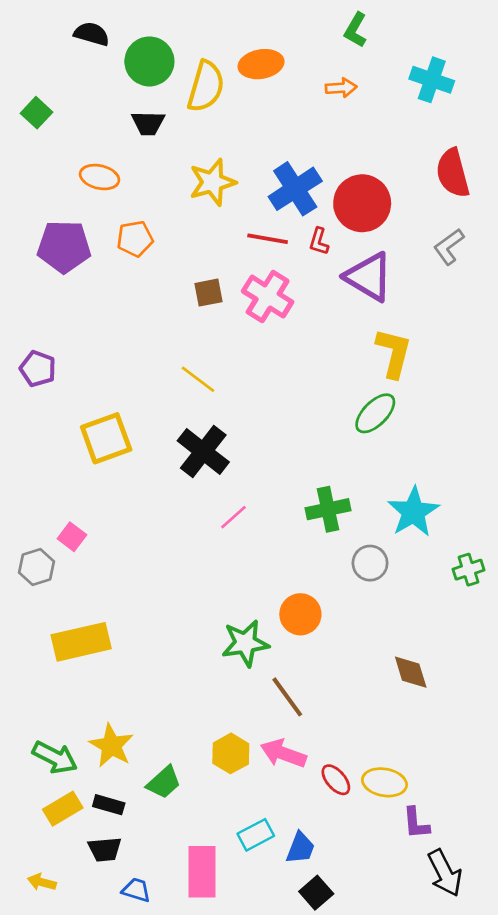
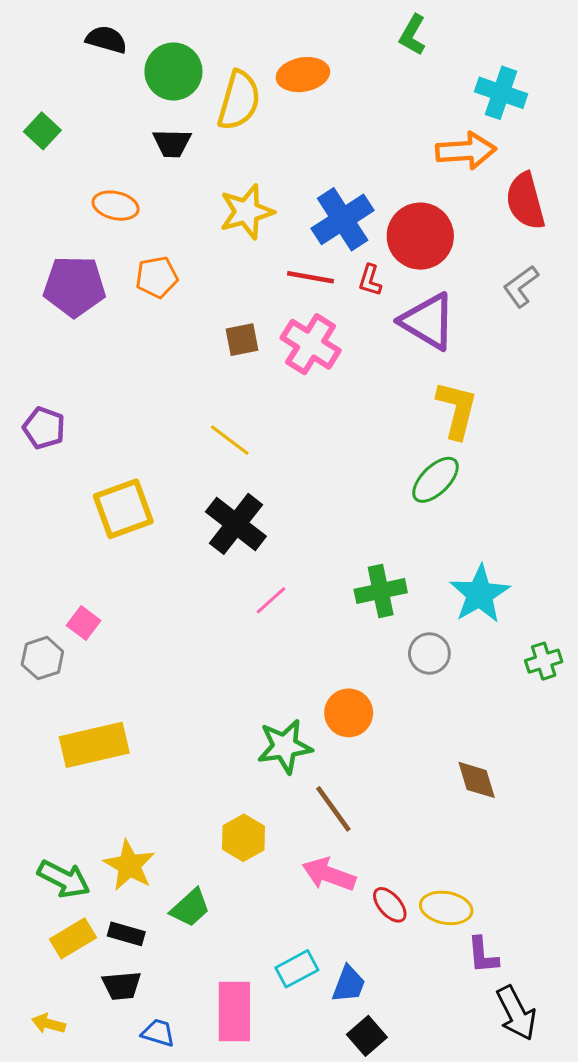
orange arrow: (341, 88) -> (466, 151), moved, size x1.6
yellow hexagon: (231, 753) -> (244, 838), moved

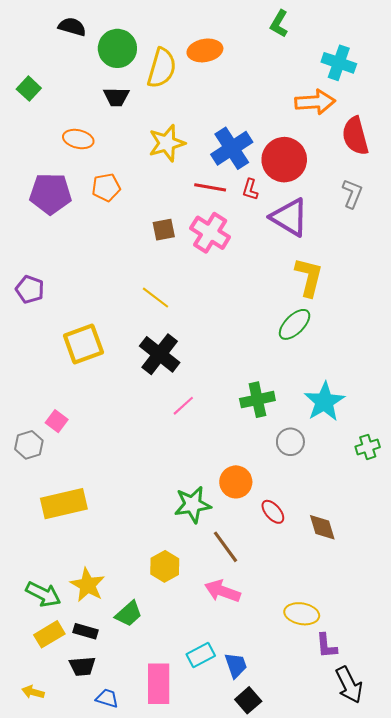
gray L-shape: (521, 286) -> (352, 194), turned 148
red ellipse: (390, 905) -> (273, 512), moved
blue trapezoid: (349, 984) -> (236, 665), turned -40

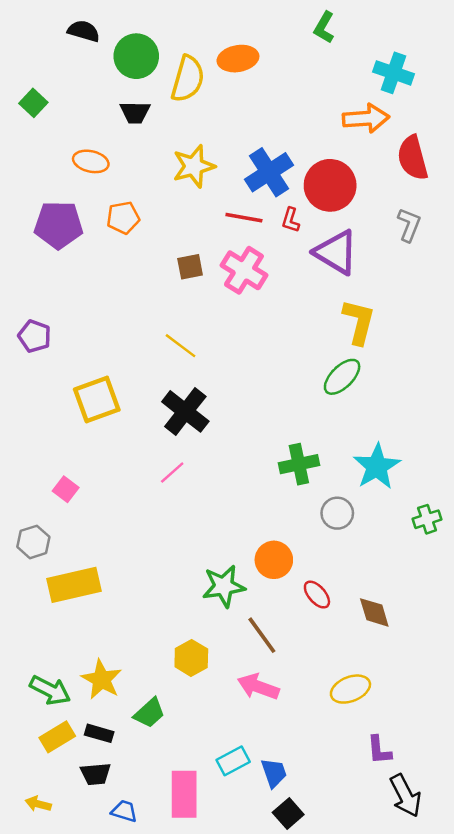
pink line: (183, 406) -> (172, 473), moved
gray hexagon: (29, 445) -> (33, 542), moved
yellow ellipse: (302, 614) -> (350, 689), moved, turned -32

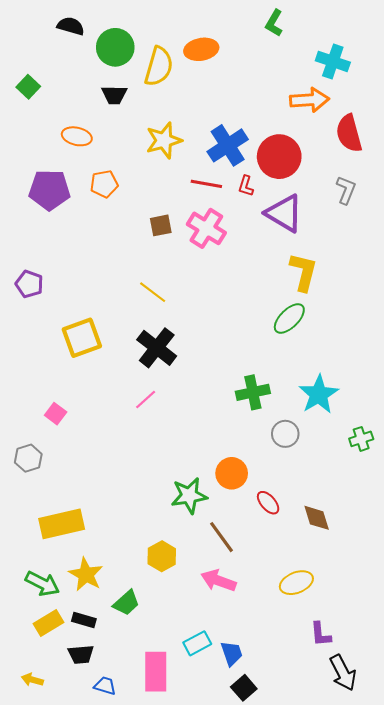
yellow rectangle: (74, 585) -> (62, 524), moved

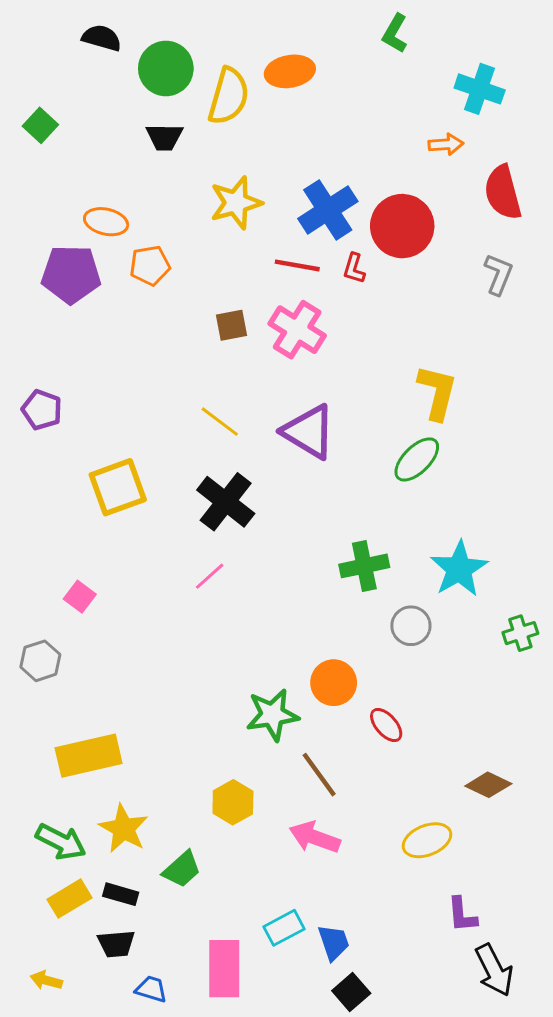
orange arrow: (310, 100) -> (446, 144), size x0.6
orange ellipse: (77, 136) -> (106, 222), moved
purple triangle: (284, 213) -> (309, 432), moved
brown diamond: (317, 518) -> (488, 785), moved, turned -48

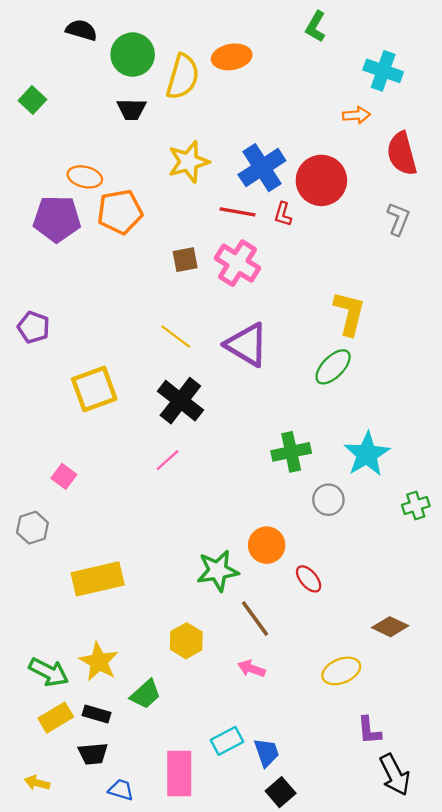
orange pentagon: (150, 265) -> (120, 212), size x1.4
yellow rectangle: (89, 756) -> (98, 579), moved
pink arrow: (315, 837) -> (251, 669), size x0.7

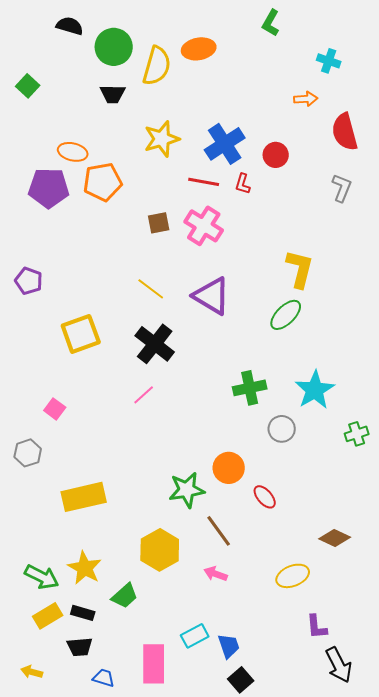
cyan cross: (383, 71) -> (329, 61), size x0.7
red circle: (321, 180) -> (276, 155), size x0.6
yellow hexagon: (186, 641) -> (160, 550), size x1.4

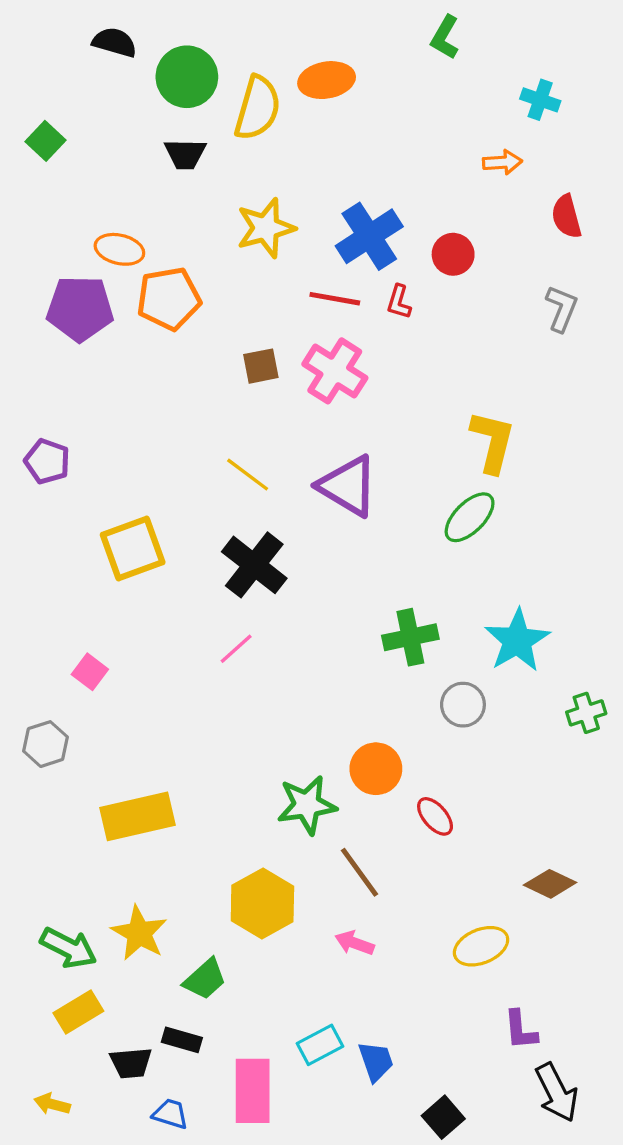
red semicircle: (345, 132) -> (567, 216), size x0.7
black rectangle: (83, 613) -> (182, 1040), moved
black square: (241, 680) -> (443, 1117), moved

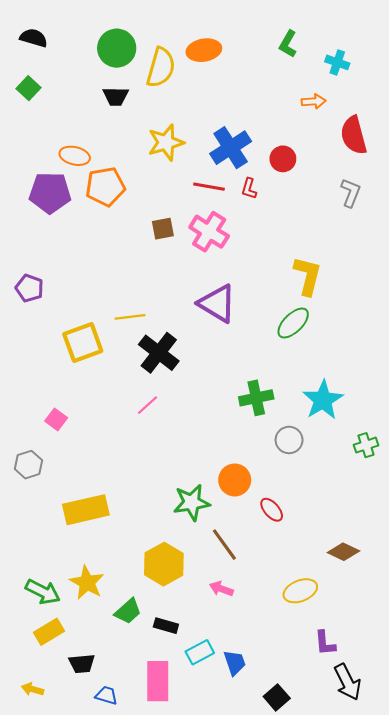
green L-shape: (445, 37) -> (288, 44), moved
black semicircle: (115, 42) -> (34, 38), moved
red semicircle: (567, 216) -> (354, 135), size x1.4
yellow line: (248, 475) -> (130, 317), moved, turned -44
black rectangle: (182, 1040) -> (166, 626), moved

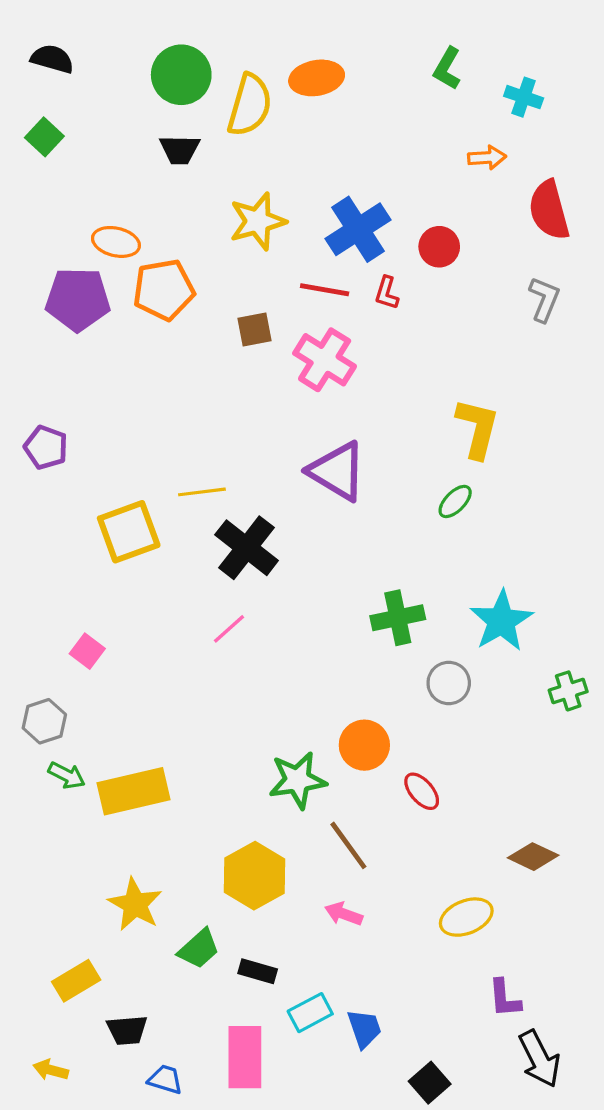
brown square: (163, 229) -> (254, 330), moved
green ellipse: (293, 323) -> (455, 501), size x0.7
green arrow: (43, 592) -> (67, 775), moved, size x0.7

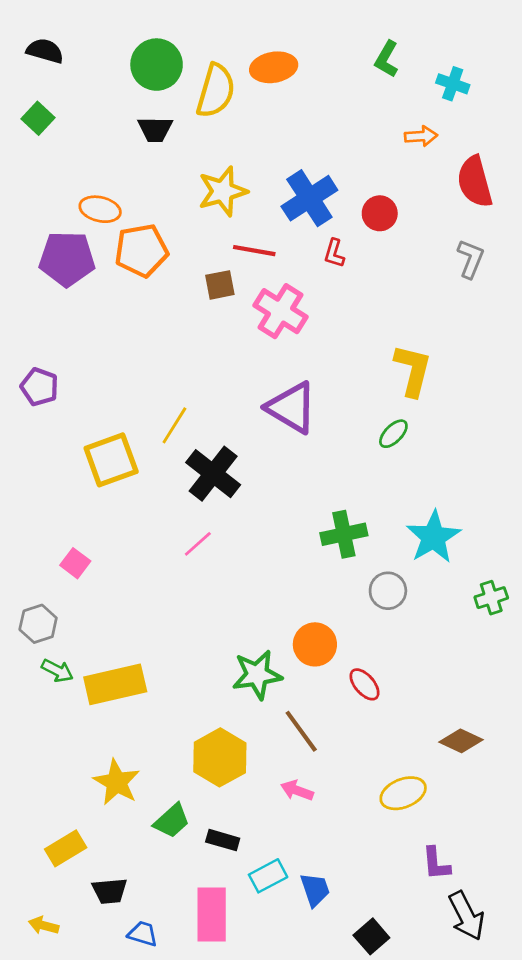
red line: (325, 290) -> (254, 251), moved
yellow line: (202, 492) -> (174, 425), turned -51

